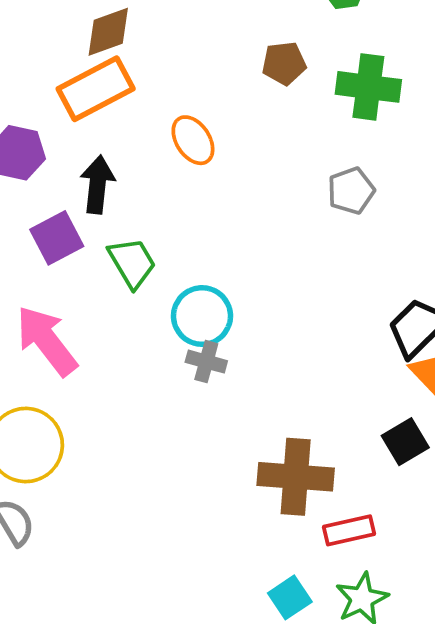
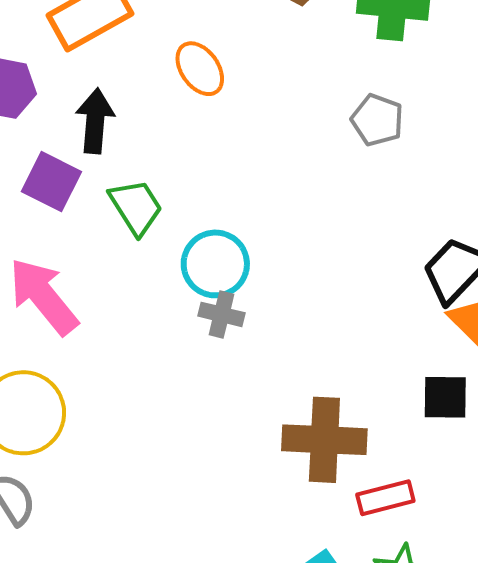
gray pentagon: (351, 191) -> (377, 120), turned -30
purple square: (57, 238) -> (51, 182), turned -34
black square: (405, 442) -> (445, 397), turned 33

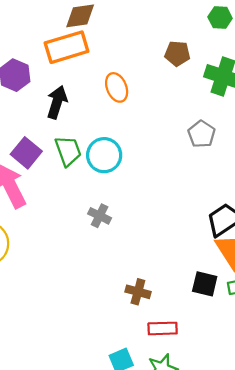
purple square: (51, 182) -> (26, 153), moved
cyan circle: (215, 264) -> (104, 155), moved
brown cross: (324, 440) -> (138, 292), size x0.6

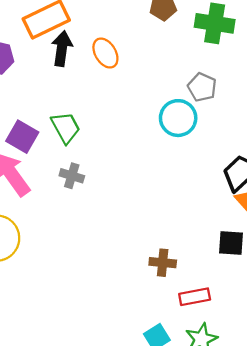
black arrow: (57, 102) -> (62, 49), moved
cyan circle: (104, 155) -> (178, 118), moved
gray cross: (100, 216) -> (72, 176), moved

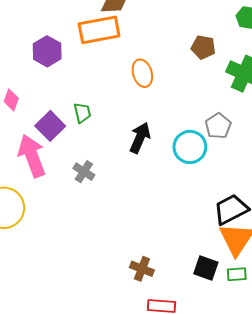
black arrow: (62, 49) -> (140, 138), moved
green trapezoid: (66, 128) -> (82, 113), moved, size x0.7

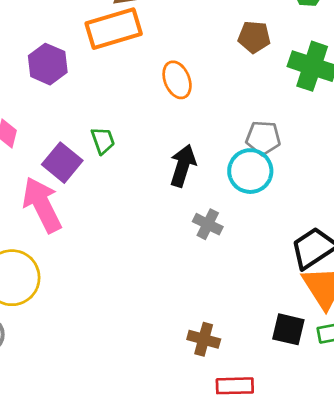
gray pentagon: (218, 126) -> (263, 138), moved, turned -30
gray cross: (84, 172) -> (208, 224), moved

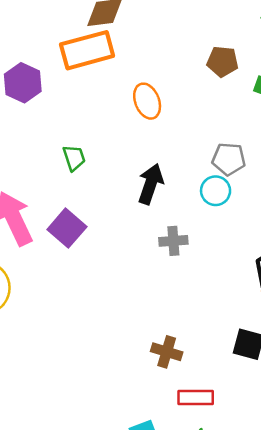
purple square: (62, 163) -> (67, 228), moved
cyan circle: (250, 171) -> (216, 191), size x0.7
gray cross: (208, 224) -> (173, 241), turned -32

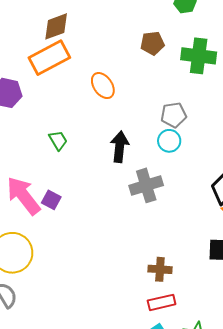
purple square: (67, 228) -> (51, 200), moved, size x0.7
gray cross: (173, 241) -> (146, 185), size x1.5
red rectangle: (196, 397) -> (162, 302), moved

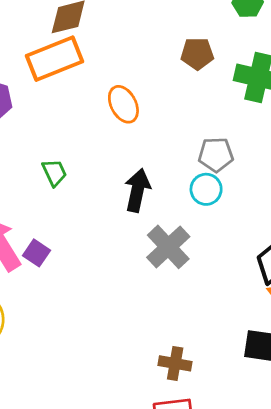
gray cross: (146, 185) -> (168, 247), turned -32

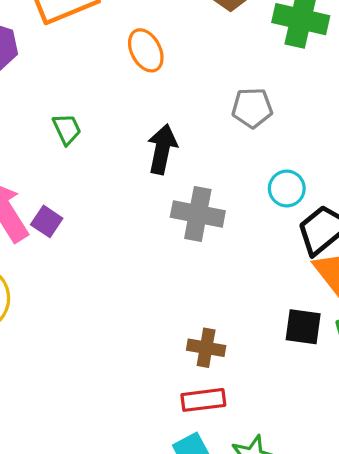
cyan circle: (206, 189) -> (287, 188), moved
gray cross: (168, 247) -> (198, 214), turned -36

